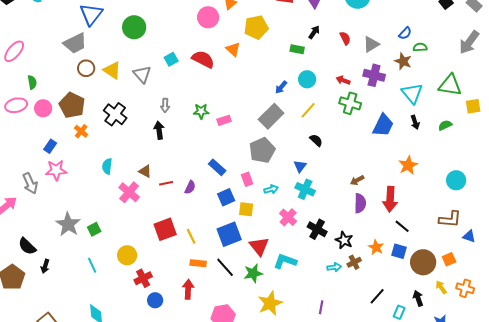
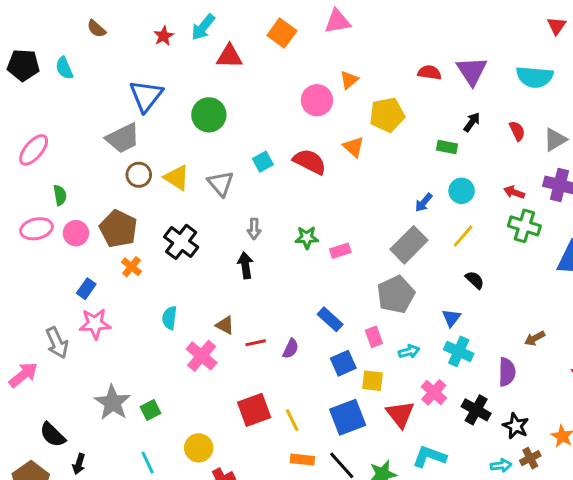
purple semicircle: (360, 203) -> (507, 372), moved
red triangle: (259, 246) -> (400, 414), moved

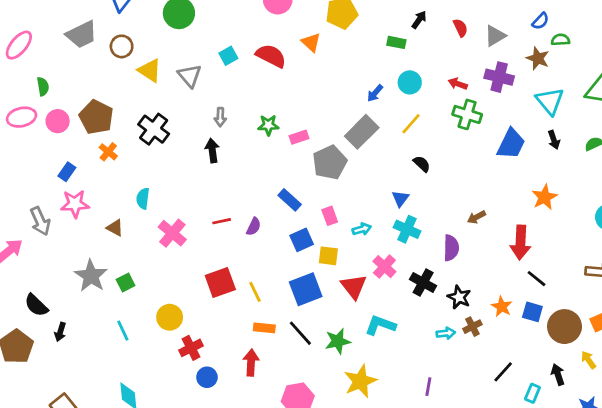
gray trapezoid: (123, 138) -> (82, 34), moved
brown circle: (139, 175) -> (122, 46), moved
gray pentagon: (396, 295) -> (330, 162), moved
brown triangle: (225, 325) -> (115, 228), moved

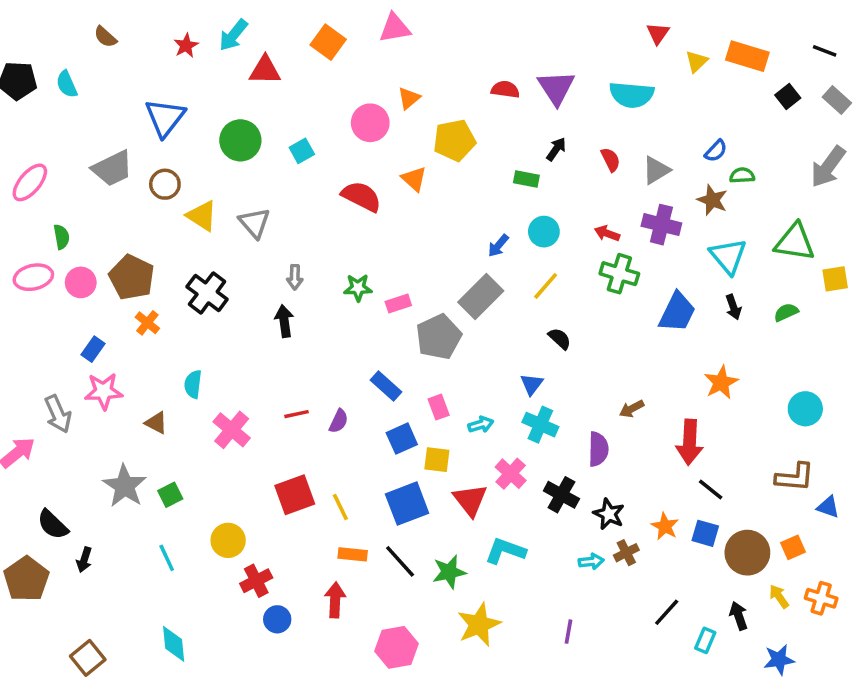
cyan square: (228, 56) -> (302, 151), moved

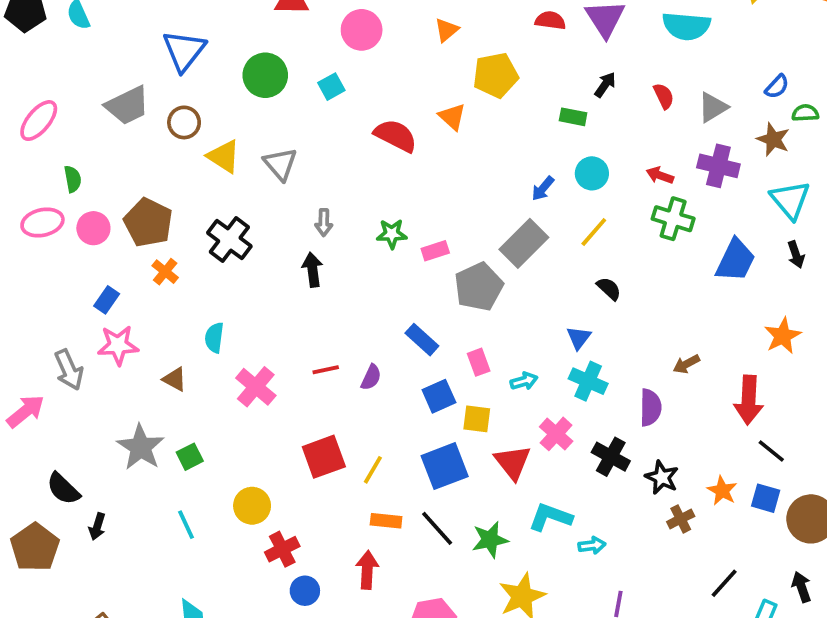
pink circle: (370, 123) -> (362, 30), moved
yellow line: (340, 507) -> (373, 470), turned 56
cyan arrow: (591, 561) -> (592, 545), moved

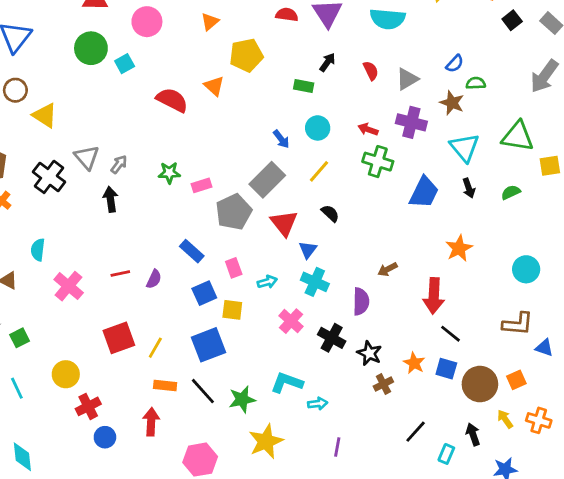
green circle: (265, 75) -> (91, 48), moved
gray triangle: (280, 164) -> (87, 157), moved
blue arrow: (543, 189) -> (281, 139), turned -78
gray arrow: (324, 223) -> (119, 164), turned -144
red triangle: (513, 462) -> (284, 223), moved

